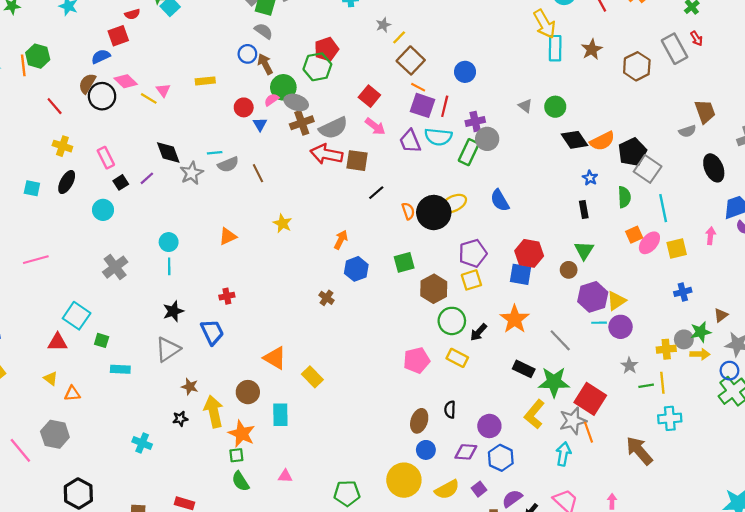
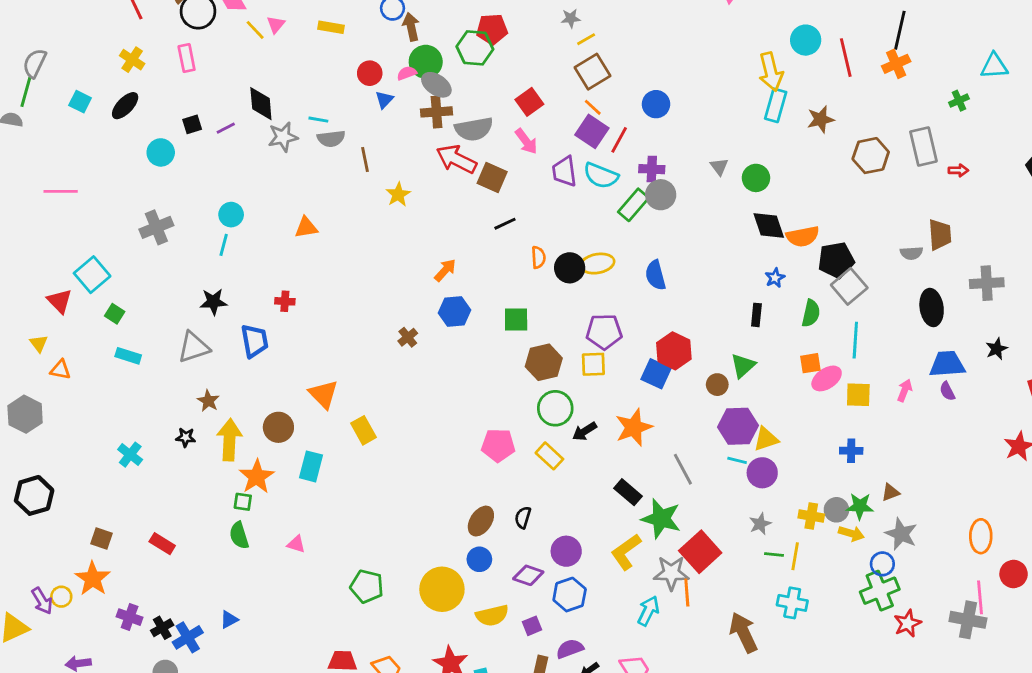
red arrow: (697, 38) -> (958, 170), moved, turned -72
pink rectangle: (106, 158) -> (187, 58), moved
black circle: (434, 212) -> (570, 268), size x0.7
yellow star: (283, 223) -> (398, 195), moved
red triangle: (58, 342) -> (60, 301), turned 30

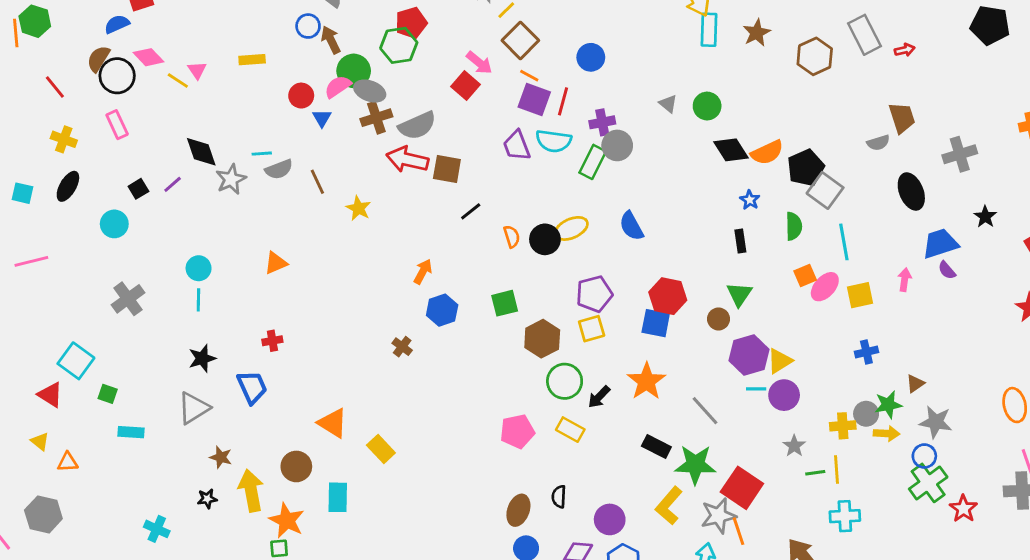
pink semicircle: (407, 73) -> (338, 87), size x1.4
pink arrow: (526, 141) -> (479, 63), moved
pink line: (61, 191) -> (31, 261), moved

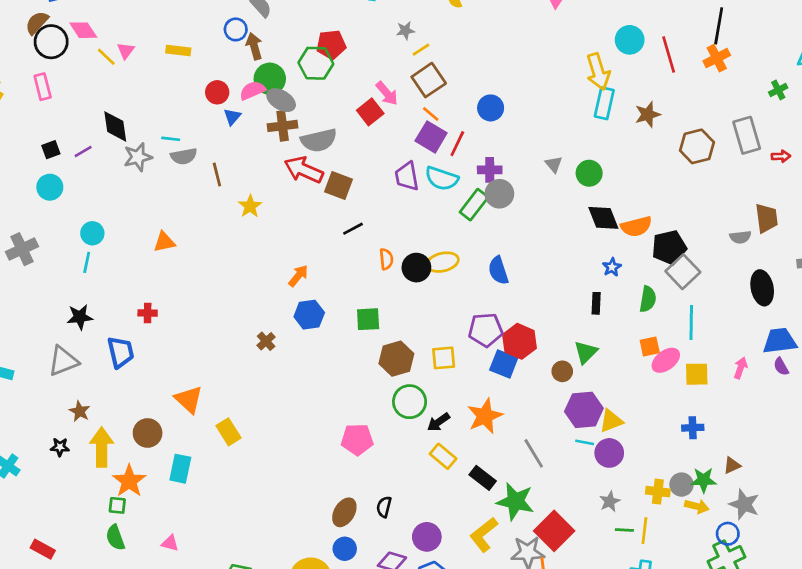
cyan circle: (114, 224) -> (50, 187), moved
purple pentagon: (594, 294) -> (486, 330), moved
yellow rectangle: (570, 430) -> (443, 456), moved

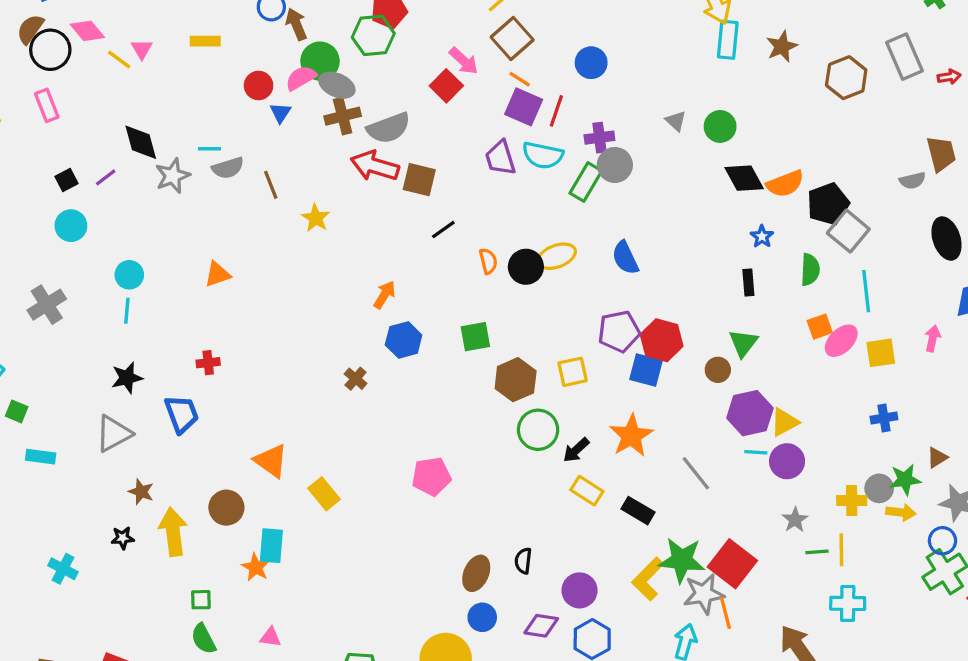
pink pentagon: (357, 439) -> (431, 476), moved
orange star: (129, 481) -> (256, 567), moved, size x0.7
green star: (515, 501) -> (682, 560), moved

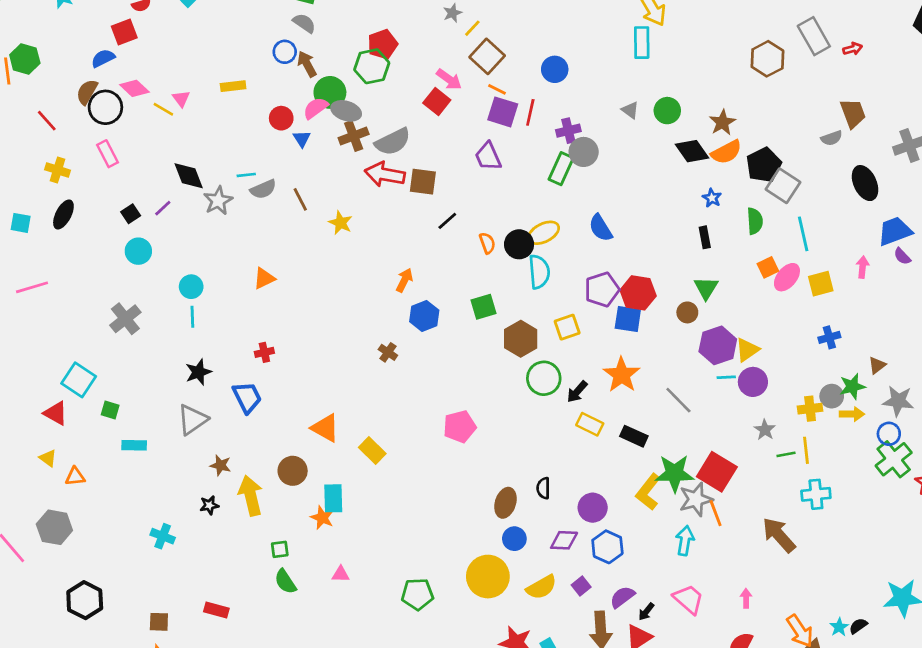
cyan rectangle: (728, 40) -> (642, 43), moved
brown star: (782, 47) -> (722, 122), moved
cyan semicircle: (543, 155) -> (539, 272), moved, turned -100

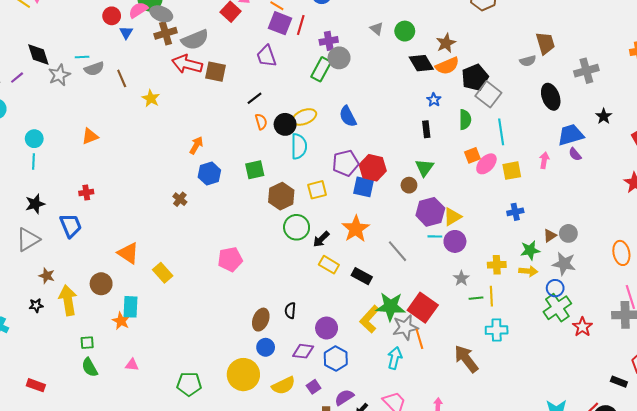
black line: (447, 221) -> (254, 98), moved
gray circle: (832, 396) -> (568, 233), moved

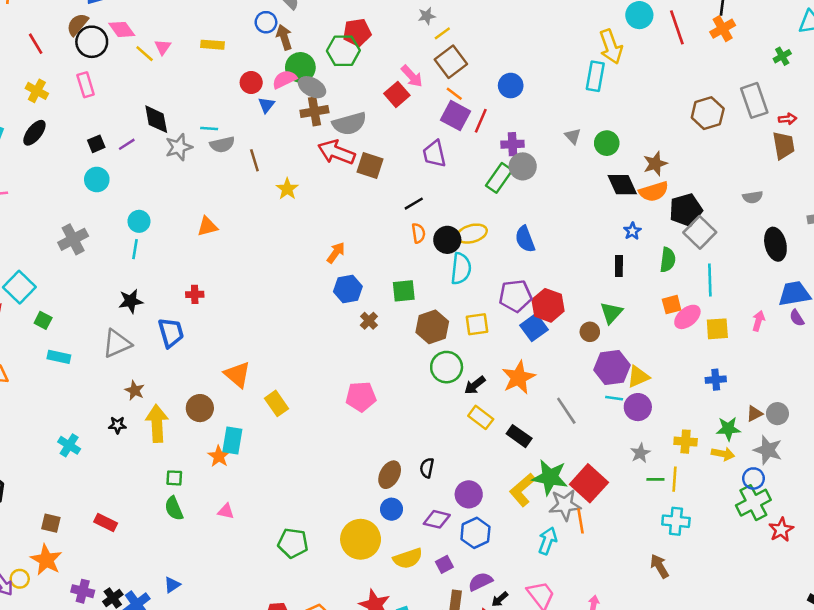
brown trapezoid: (545, 43) -> (784, 145), moved
blue square: (364, 187) -> (534, 327), turned 35
brown cross: (180, 199) -> (369, 321), moved
brown arrow: (466, 359) -> (659, 566), moved, size x0.7

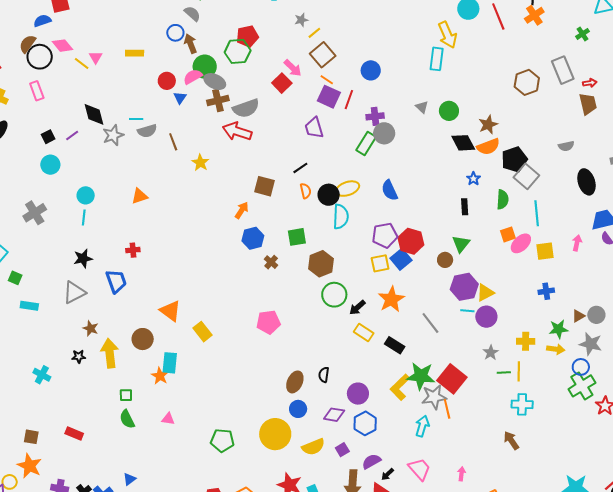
brown square: (370, 166) -> (265, 186), moved
yellow square: (477, 324) -> (380, 263), moved

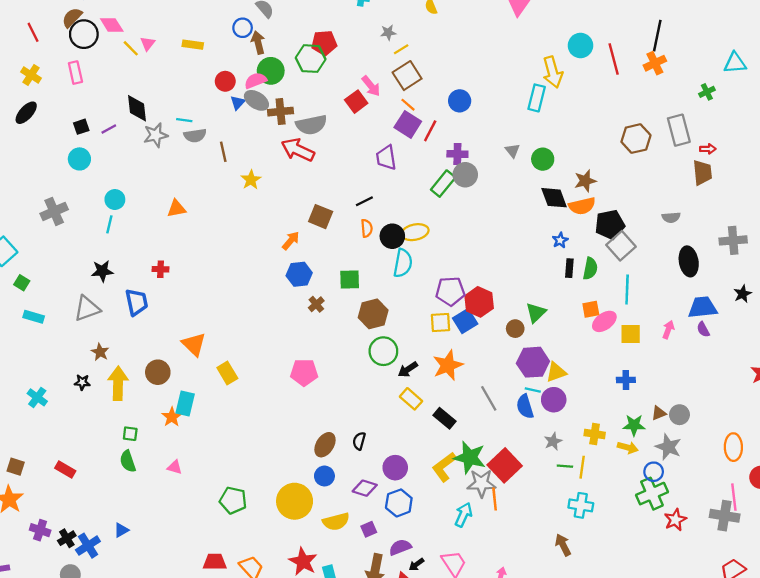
gray ellipse: (215, 82) -> (256, 100), moved
blue semicircle: (390, 190) -> (525, 406), moved
black rectangle: (465, 207) -> (569, 268), moved

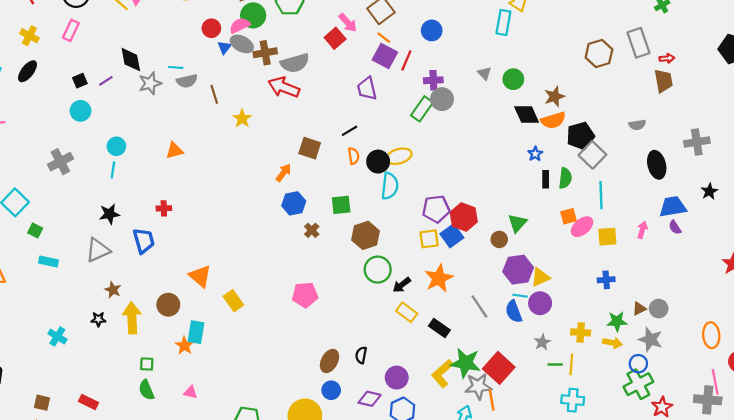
pink rectangle: (75, 73) -> (71, 30), turned 42

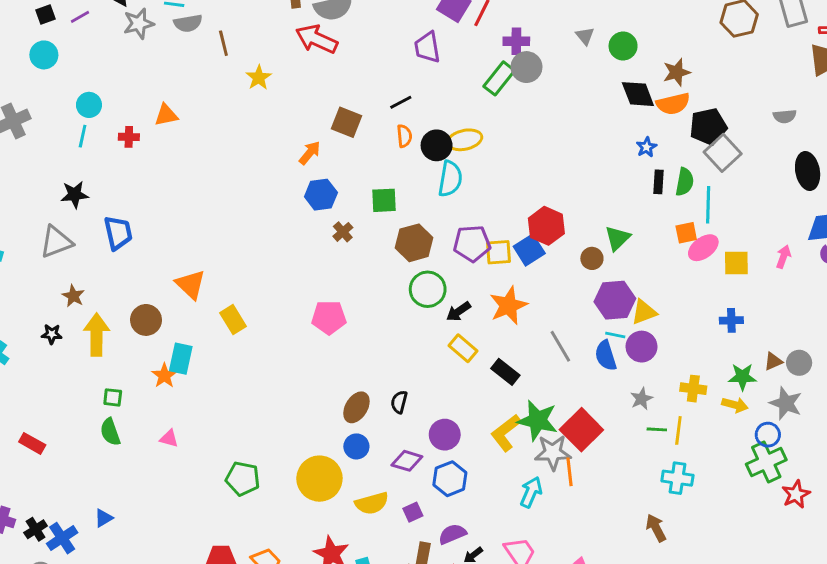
cyan line: (601, 195) -> (708, 205), moved
red cross: (164, 208) -> (129, 137), moved
purple pentagon: (436, 209) -> (472, 244), moved

